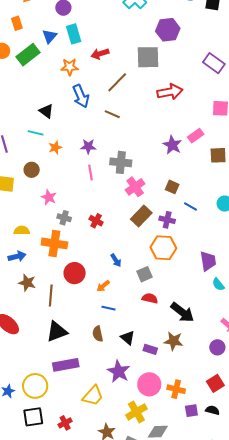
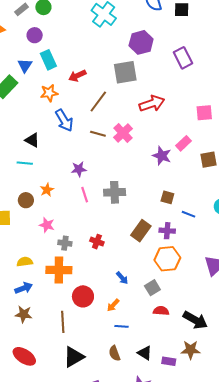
purple rectangle: (214, 63) -> (183, 58), moved, turned 35
orange star: (55, 147) -> (47, 190), moved
gray cross: (121, 162) -> (115, 192), moved
pink cross: (135, 187) -> (123, 133), moved
brown star: (27, 283) -> (24, 314), moved

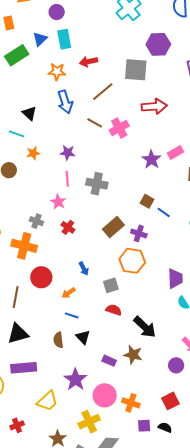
orange star: (47, 190) -> (33, 153), moved
blue line: (188, 214) -> (164, 212), moved
pink star: (47, 225) -> (58, 202), moved
black triangle: (145, 353) -> (83, 337), moved

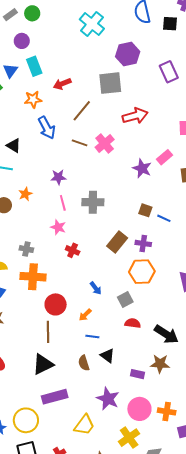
orange star: (33, 153) -> (25, 194), moved
gray cross: (36, 221) -> (26, 249), moved
brown line: (16, 297) -> (48, 332), moved

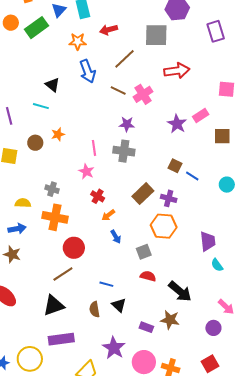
purple star: (58, 177) -> (127, 124), moved
orange arrow: (85, 315) -> (108, 215), moved
brown line: (48, 332) -> (63, 274), turned 50

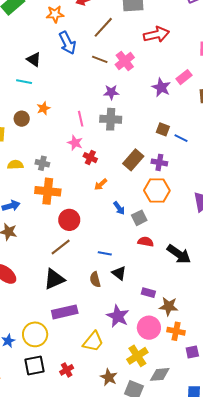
red cross: (98, 196) -> (90, 158), moved
yellow semicircle: (23, 203) -> (15, 165), moved
blue arrow: (116, 237) -> (119, 208), moved
brown star: (170, 320) -> (169, 306), moved

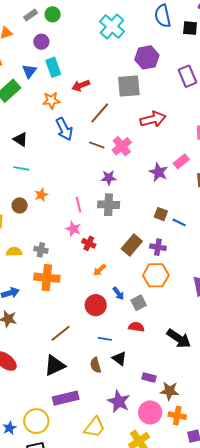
black triangle: (34, 59) -> (20, 139), moved
red circle: (69, 220) -> (96, 305), moved
red semicircle: (146, 242) -> (136, 327), moved

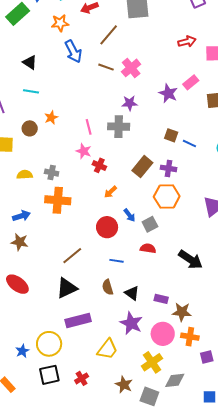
red arrow: (153, 119) -> (187, 42), moved, size x0.7
purple star: (109, 178) -> (130, 103), moved
black triangle: (119, 358) -> (132, 293), moved

